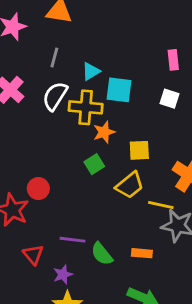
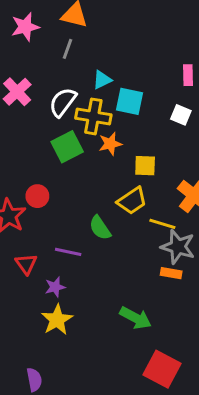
gray line: (54, 58) -> (67, 49), moved
green square: (94, 164) -> (67, 147), moved, size x1.5
orange rectangle: (142, 253) -> (171, 273), moved
green semicircle: (102, 254) -> (100, 228), moved

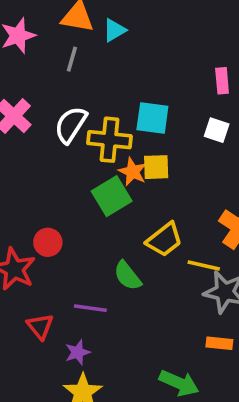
cyan triangle: (102, 80) -> (114, 30), moved
orange star: (110, 144) -> (133, 172), turned -30
green square: (67, 147) -> (112, 196), moved
yellow square: (145, 166) -> (156, 167), moved
orange rectangle: (171, 273) -> (219, 343), moved

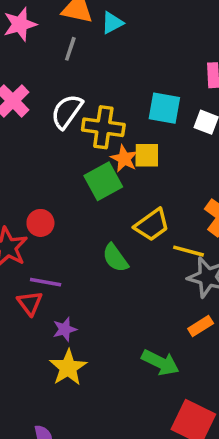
cyan square: (152, 118) -> (164, 108), moved
purple line: (90, 308) -> (46, 282), moved
orange rectangle: (219, 343) -> (201, 326), turned -40

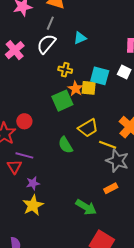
cyan triangle: (112, 23) -> (80, 38), moved
cyan square: (164, 108) -> (100, 76), moved
white semicircle: (67, 112) -> (46, 44), moved
yellow cross: (103, 127) -> (65, 70), size x0.6

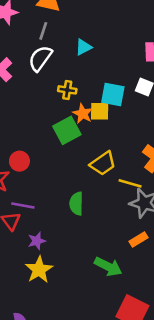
green semicircle: (65, 145) -> (76, 204), moved, turned 36

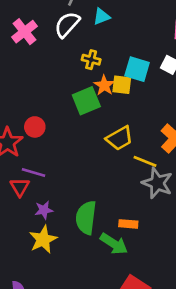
cyan triangle: (83, 47) -> (102, 17), moved
green semicircle: (76, 204) -> (86, 218), moved, size x1.4
orange rectangle: (139, 240) -> (128, 224), moved, turned 30

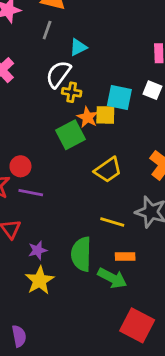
white semicircle: (67, 25) -> (58, 74), moved
yellow line: (145, 161) -> (112, 222), moved
purple line: (33, 173) -> (31, 193), moved

